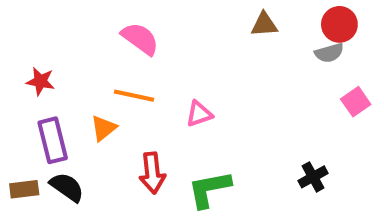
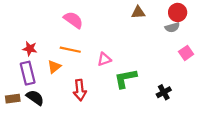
red star: (40, 81) -> (30, 49), moved
green L-shape: (209, 189) -> (125, 78), moved

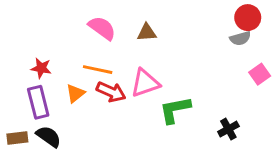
brown triangle: (138, 12) -> (147, 32), moved
pink triangle: (104, 59) -> (145, 83), size x1.5
red arrow: (80, 90) -> (111, 92), moved, turned -60

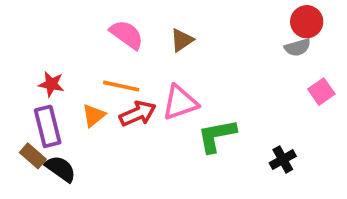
brown triangle: (147, 32) -> (182, 40), turned -30
red arrow: (111, 92) -> (138, 114), turned -48
brown rectangle: (17, 138) -> (33, 156), moved, turned 48

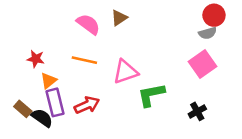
brown triangle: (182, 40) -> (119, 18), moved
pink square: (321, 92) -> (202, 64), moved, size x1.5
red arrow: (138, 114) -> (87, 105), moved
orange triangle: (94, 115) -> (49, 81), moved
purple rectangle: (48, 126) -> (55, 102), moved

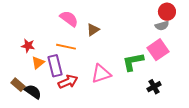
brown triangle: (119, 18) -> (93, 30), moved
pink triangle: (125, 72) -> (101, 74), moved
green L-shape: (151, 95) -> (133, 62), moved
purple rectangle: (55, 102) -> (55, 66), moved

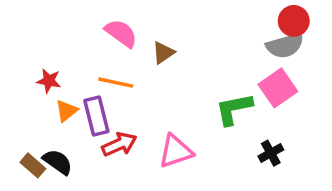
gray semicircle: (162, 26) -> (285, 46), size x1.5
pink triangle: (101, 74) -> (176, 151), moved
brown rectangle: (18, 85) -> (33, 165), moved

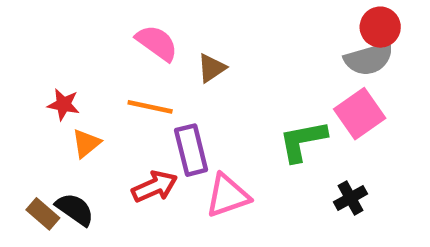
purple rectangle: (96, 116) -> (191, 150), moved

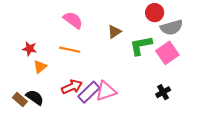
red circle: (380, 27) -> (155, 13), moved
brown triangle: (212, 68) -> (114, 32), moved
green L-shape: (303, 141) -> (141, 45), moved
purple rectangle: (191, 150) -> (89, 92), moved, turned 60

